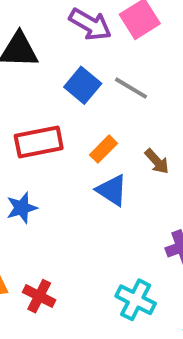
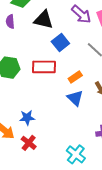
blue square: (83, 85) -> (60, 42), moved
blue star: (22, 208) -> (27, 118), moved

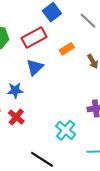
red rectangle: (44, 67) -> (34, 38), turned -30
blue triangle: (75, 98) -> (35, 67), moved, turned 30

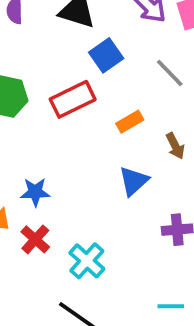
blue triangle: (35, 67) -> (134, 181), moved
cyan cross: (66, 130) -> (87, 261), moved

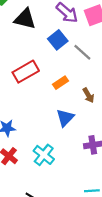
blue square: (106, 55) -> (58, 40), moved
cyan cross: (87, 261) -> (44, 155), moved

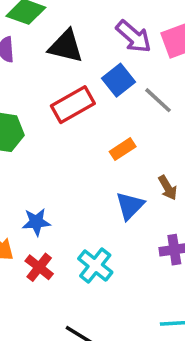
red rectangle: (26, 72) -> (73, 105), moved
brown arrow: (88, 95) -> (168, 188), moved

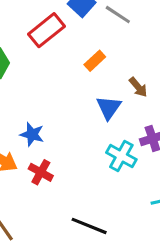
blue star: (36, 222) -> (32, 134), turned 30
cyan cross: (95, 265) -> (121, 156), moved

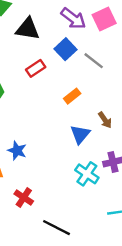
red rectangle: (46, 30) -> (36, 68), size x0.7
red cross: (41, 172) -> (24, 197), moved

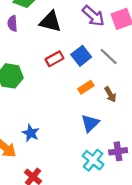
blue square: (65, 49) -> (81, 56), moved
brown arrow: (105, 120) -> (110, 94), moved

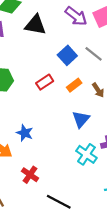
red rectangle: (55, 59) -> (45, 82), moved

